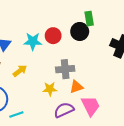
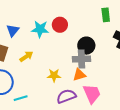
green rectangle: (89, 19) -> (106, 15), moved
black circle: (80, 31) -> (86, 46), moved
gray cross: (65, 69) -> (81, 59), moved

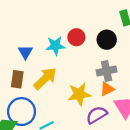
black circle: (86, 46) -> (107, 40), moved
yellow arrow: (26, 56) -> (45, 78), size x1.6
yellow star: (54, 75) -> (79, 94), size x1.5

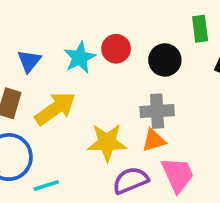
cyan star: (55, 46) -> (80, 58), turned -30

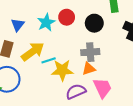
cyan line: (46, 186) -> (49, 60), moved

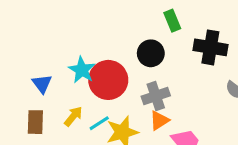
red circle: (67, 17) -> (108, 80), moved, size x1.6
yellow arrow: (33, 51) -> (73, 116), size x0.6

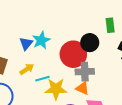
red circle: (108, 80) -> (73, 54), moved
blue triangle: (42, 84) -> (26, 44), moved
orange triangle: (159, 120) -> (82, 88), turned 40

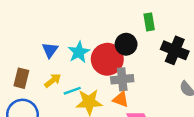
cyan star: (41, 40) -> (79, 52), moved

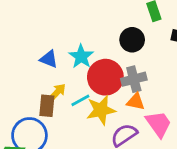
blue triangle: (50, 50) -> (49, 59), turned -36
red circle: (107, 59) -> (105, 77), moved
brown rectangle: (21, 78) -> (47, 106), moved

